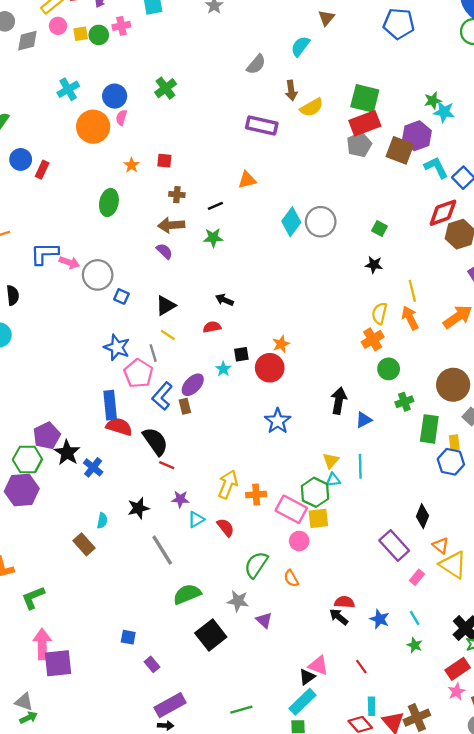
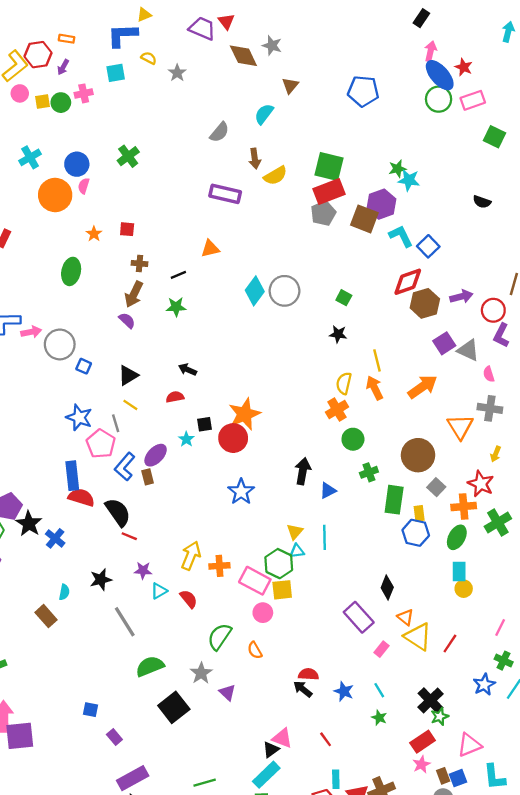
brown arrow: (171, 225) -> (134, 294), turned -60
pink arrow: (69, 262) -> (31, 332), turned -30
orange star: (281, 344) -> (245, 414), size x1.8
gray star: (238, 601) -> (201, 673), turned 30

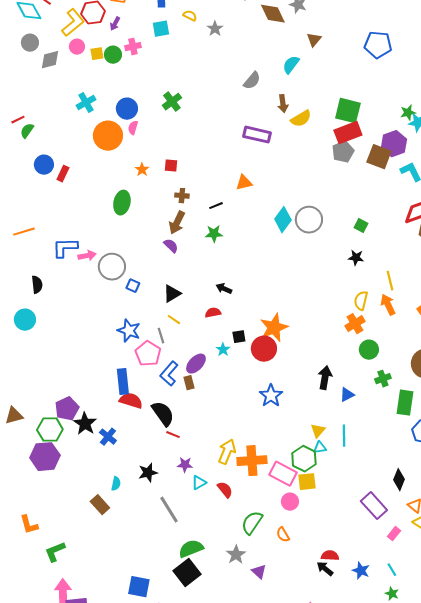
orange cross: (219, 566) -> (252, 461), size x1.6
black square: (174, 707) -> (187, 573), moved
blue square: (91, 710) -> (139, 587), size x1.6

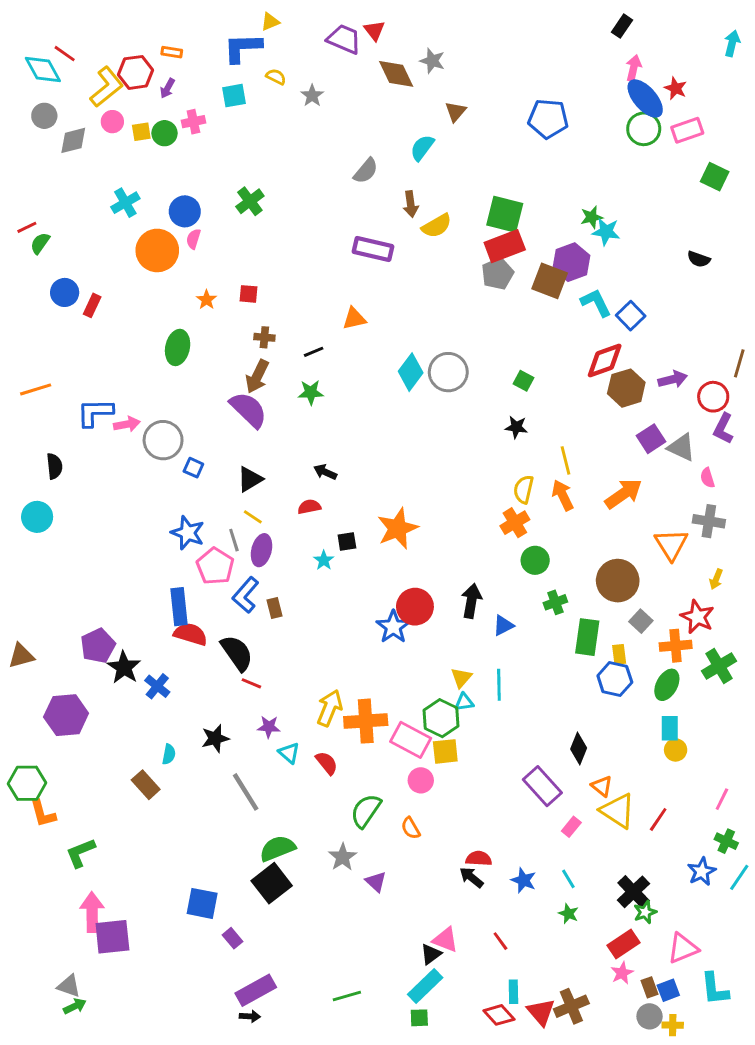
purple semicircle: (171, 246) -> (248, 410), size x1.8
red circle: (264, 349) -> (415, 607), moved
purple ellipse: (196, 364) -> (262, 550), moved, turned -30
green hexagon: (50, 430) -> (27, 783), moved
cyan triangle: (199, 483) -> (289, 753), turned -49

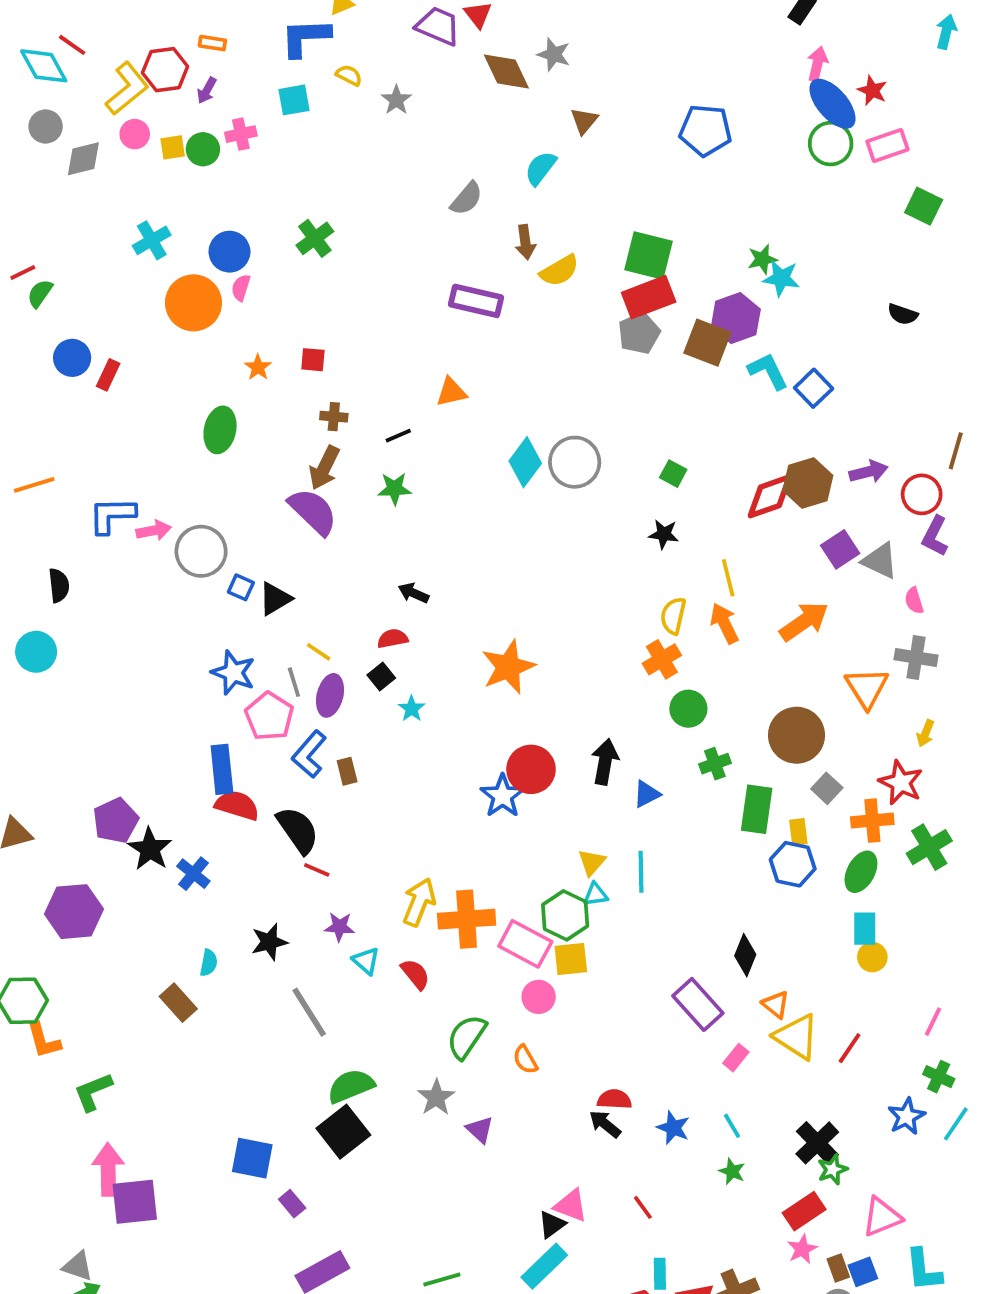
red diamond: (605, 361) -> (770, 496), moved
black triangle: (250, 479) -> (275, 599), moved
black square: (347, 541) -> (381, 676), moved, turned -30

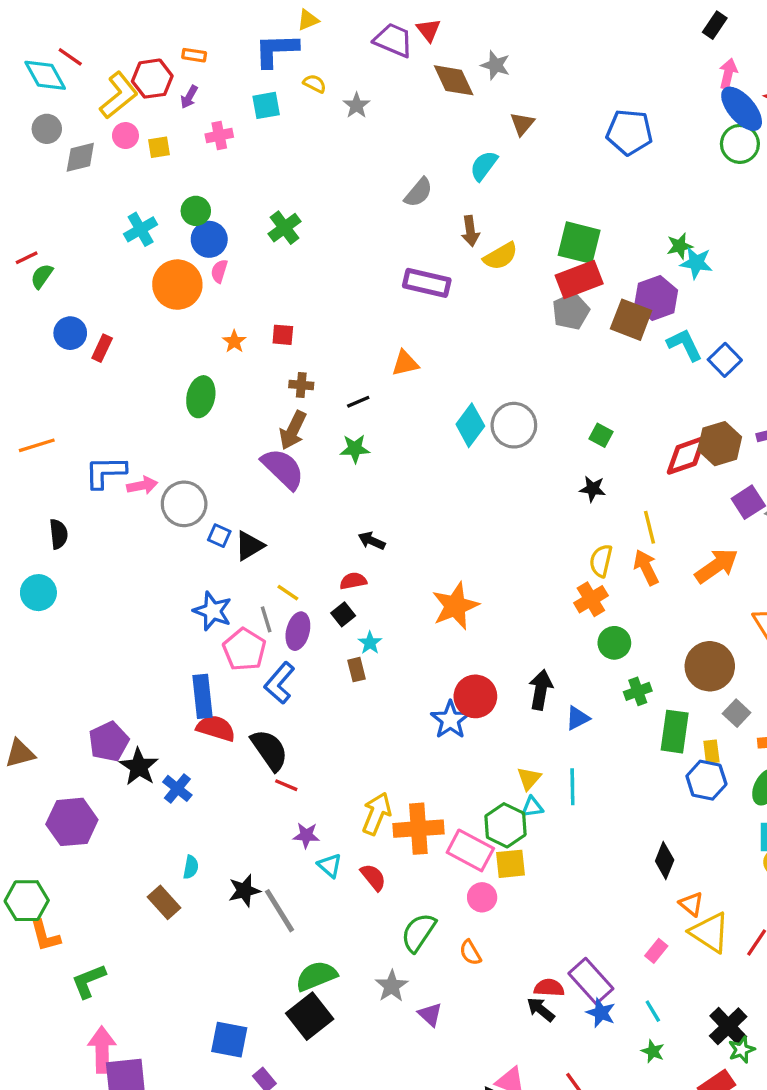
green circle: (203, 149) -> (196, 211), moved
brown rectangle: (347, 771) -> (357, 670), moved
black star: (269, 942) -> (244, 891), moved
purple rectangle: (698, 1004) -> (591, 981), moved

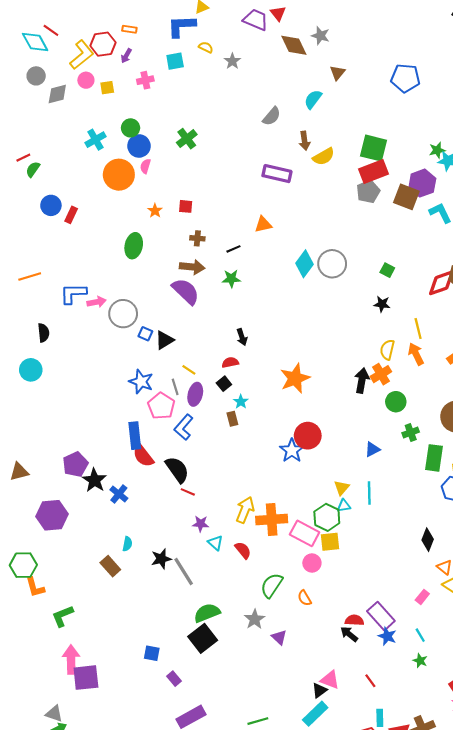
brown arrow: (293, 430) -> (192, 267), turned -110
black arrow: (372, 541) -> (242, 337), turned -133
black arrow: (541, 690) -> (362, 380), moved
red semicircle: (216, 728) -> (143, 456), turned -145
blue square: (229, 1040) -> (152, 653), size x0.7

